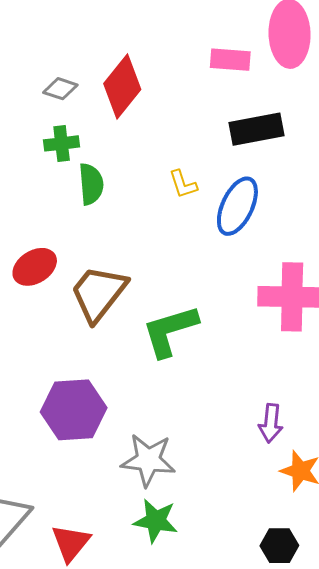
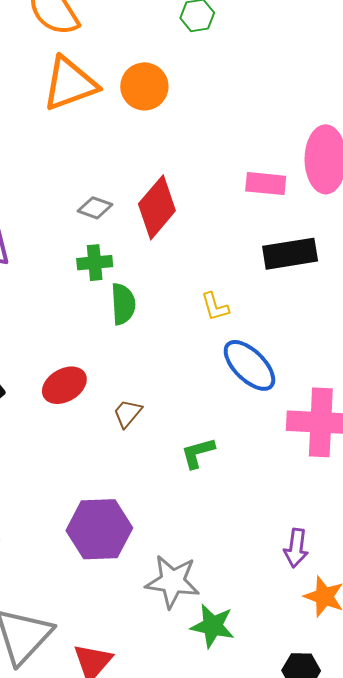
blue ellipse: (237, 206) -> (249, 365), moved, turned -72
brown trapezoid: (99, 293) -> (128, 413), size x0.5
green L-shape: (170, 331) -> (198, 453), size x0.6
green star: (156, 521) -> (213, 626), moved

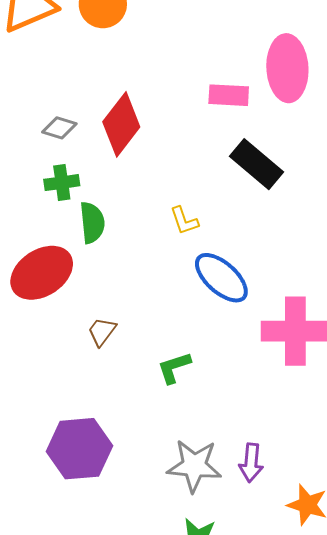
black rectangle: (290, 254) -> (256, 164), turned 52
red ellipse: (64, 385) -> (42, 273), moved, size x1.4
purple arrow: (296, 548) -> (251, 463), moved
gray star: (173, 581) -> (194, 466), moved

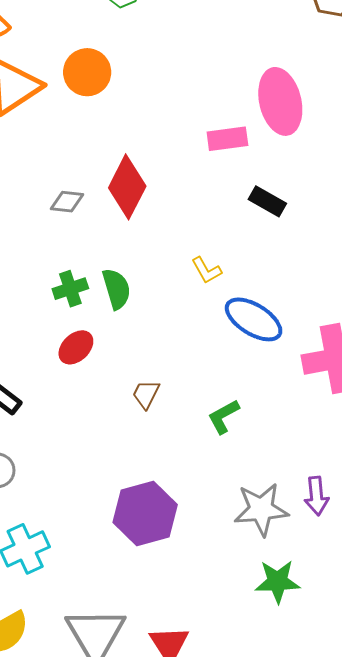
black rectangle: (256, 164) -> (267, 201), size x0.7
green cross: (62, 183) -> (70, 289), moved
red ellipse: (42, 273) -> (76, 347), size x0.6

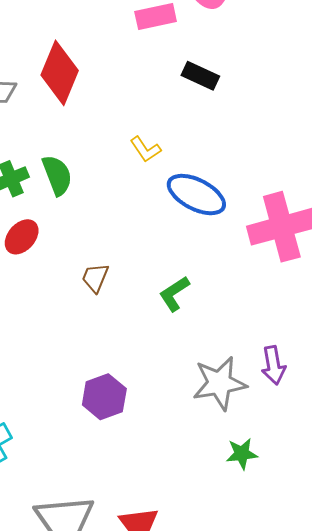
purple hexagon: (145, 513) -> (104, 397), size x0.7
green star: (278, 582) -> (242, 454), size x0.7

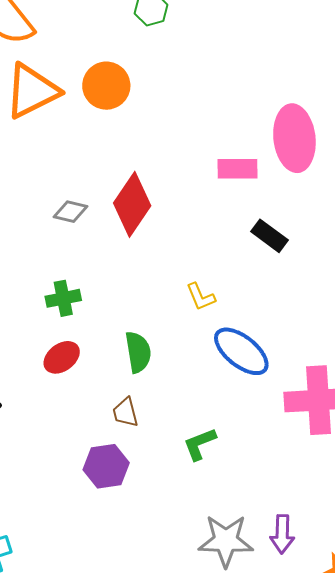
green semicircle: (57, 175) -> (138, 352), moved
brown trapezoid: (95, 278) -> (125, 412), turned -48
purple hexagon: (104, 397) -> (106, 466), moved

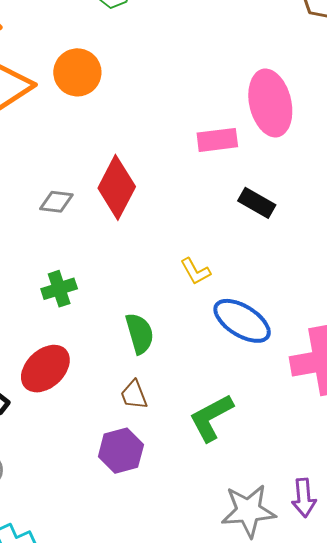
red ellipse: (62, 357) -> (45, 369), moved, size x1.4
green L-shape: (200, 444) -> (211, 418), size x1.4

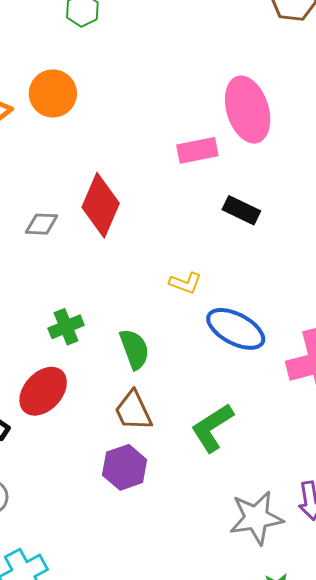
yellow L-shape: (195, 271) -> (185, 283), turned -36
green cross: (59, 289) -> (66, 327), moved
brown trapezoid: (134, 395) -> (133, 411), size x1.4

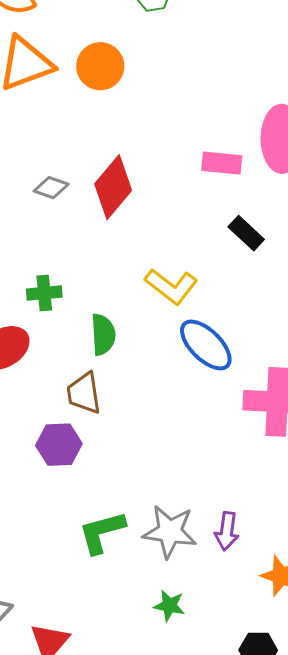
yellow L-shape: (185, 283) -> (171, 286), size x1.6
green L-shape: (212, 428) -> (102, 532), moved

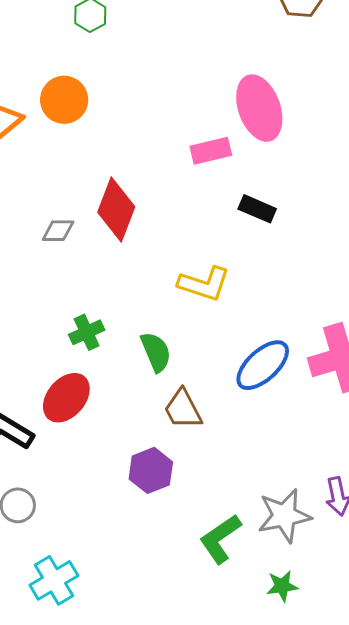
blue ellipse: (206, 345) -> (263, 365), moved, turned -68
brown trapezoid: (84, 393) -> (183, 409), moved
green star: (169, 606) -> (282, 586), moved

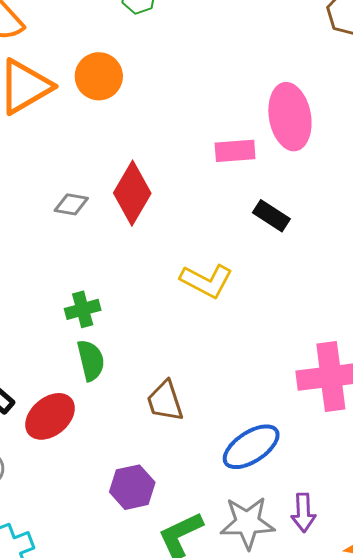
green semicircle: (156, 352) -> (91, 360), moved
blue ellipse: (263, 365) -> (251, 447), moved
red ellipse: (66, 398) -> (50, 416), moved
purple hexagon: (151, 470) -> (132, 487), moved

